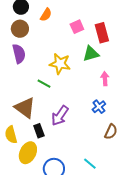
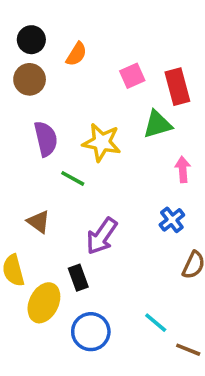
purple semicircle: (19, 54) -> (46, 139), moved
brown triangle: (25, 108) -> (39, 222), size x0.6
black rectangle: (39, 131) -> (78, 278), moved

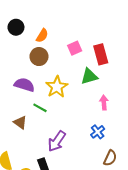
brown circle: (30, 79) -> (39, 57), moved
purple semicircle: (46, 139) -> (24, 85), turned -60
yellow star: (102, 142) -> (57, 87), turned 30
brown triangle: (39, 222) -> (20, 122), moved

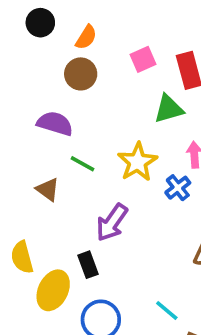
yellow star: (57, 87) -> (137, 162), moved
blue cross: (98, 132) -> (178, 188), moved

